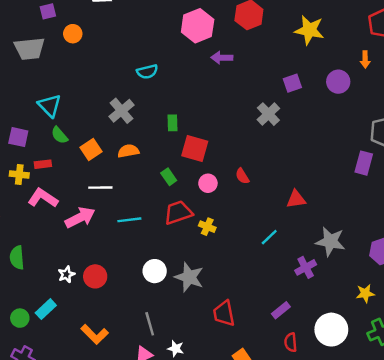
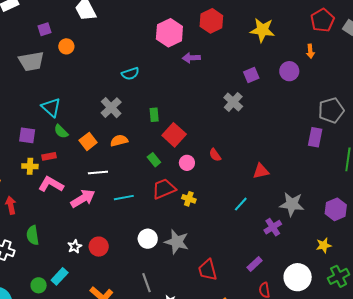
red square: (195, 149) -> (174, 135), turned 30

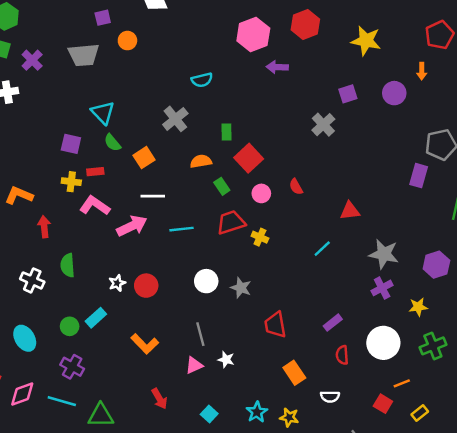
orange semicircle: (119, 141) -> (201, 161), moved
purple cross: (273, 227) -> (382, 288), moved
gray star: (177, 242) -> (241, 288), size x0.7

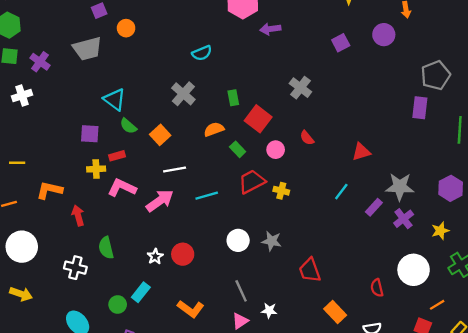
gray cross: (323, 125) -> (300, 88), moved
purple rectangle: (333, 323) -> (374, 207), moved

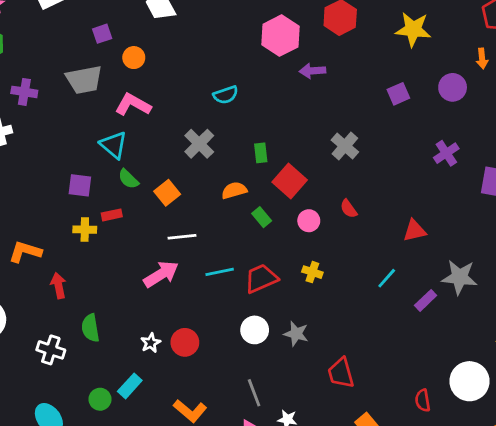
purple cross: (40, 62) -> (24, 92), turned -30
red trapezoid: (252, 182) -> (261, 278), moved
pink L-shape: (122, 188) -> (133, 105), moved
purple cross: (404, 219) -> (446, 153), moved

